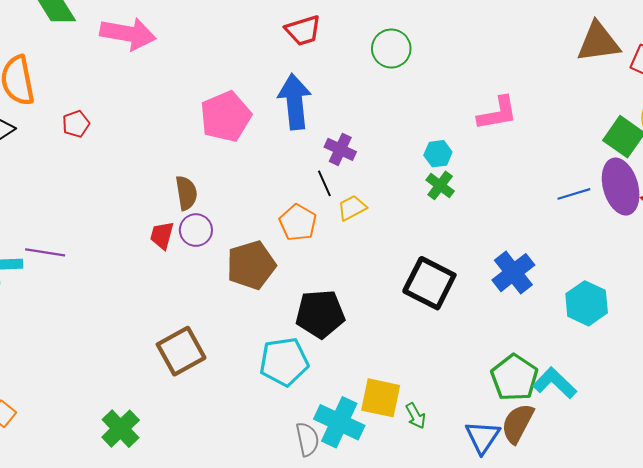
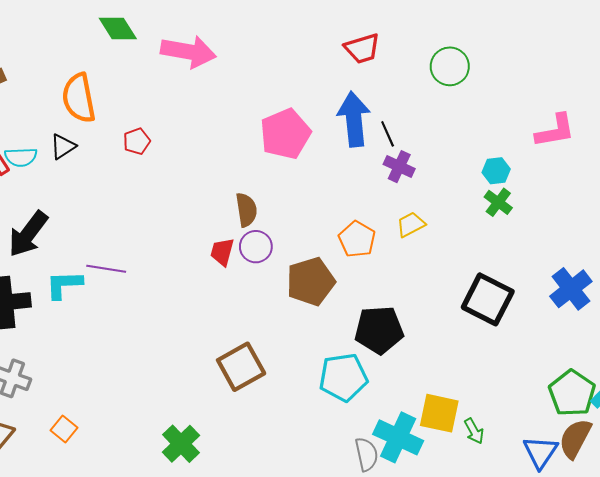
black line: (324, 183) -> (388, 134), moved

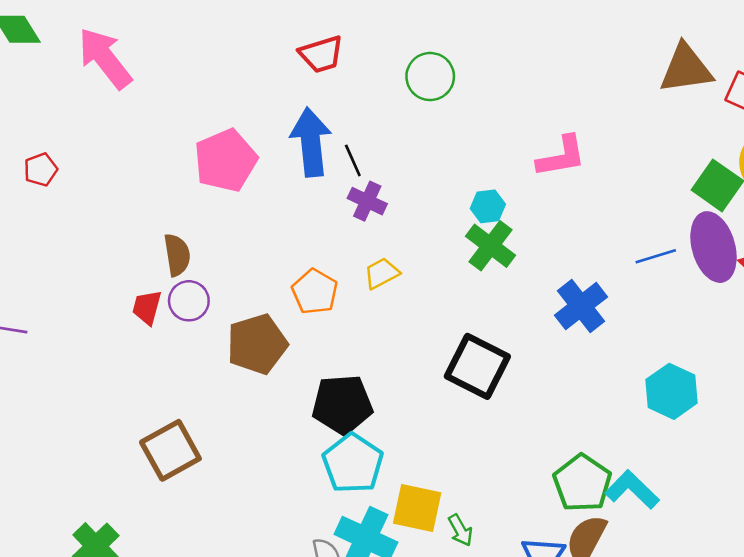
pink arrow: (188, 52) -> (105, 58), turned -138
green cross: (498, 202) -> (491, 246), size x1.4
blue cross: (571, 289) -> (581, 306), moved
cyan pentagon: (343, 377) -> (353, 463), moved, turned -30

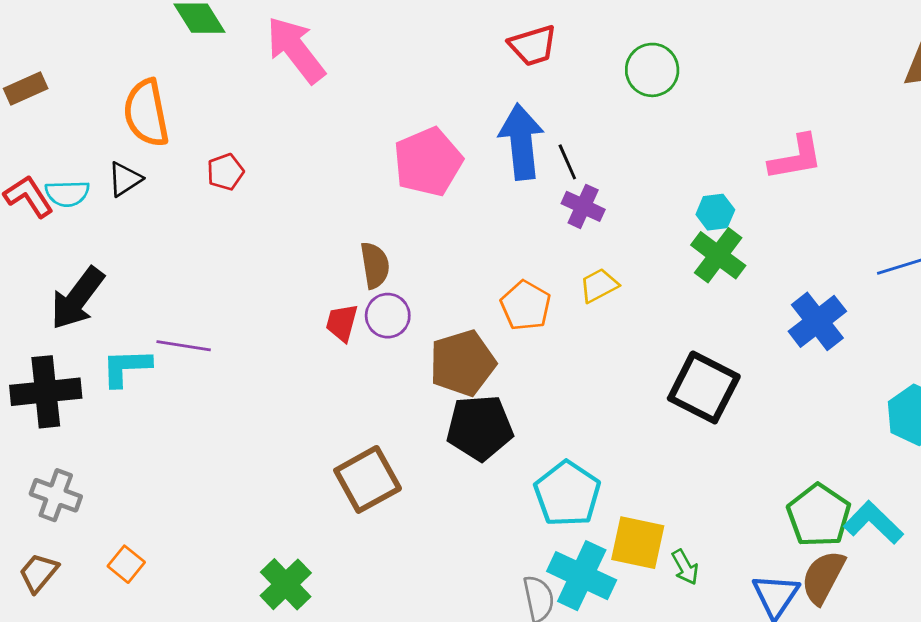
black pentagon: (342, 404) -> (480, 428), moved

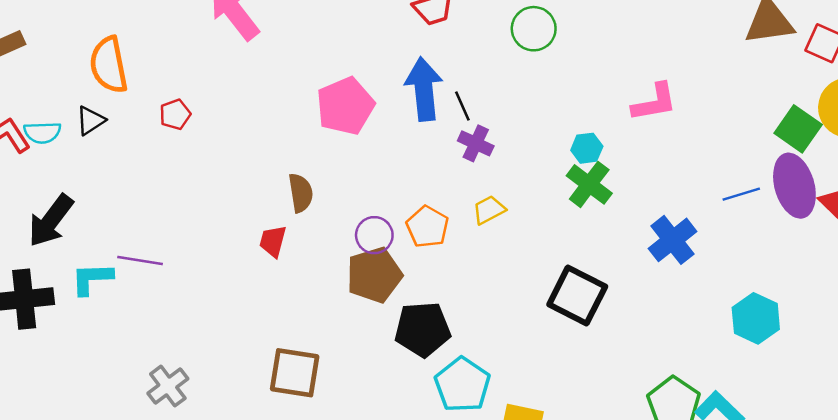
purple circle: (388, 316) -> (374, 235), moved
black pentagon: (480, 428) -> (423, 329), moved
brown square: (368, 479) -> (295, 373), turned 38
gray cross: (56, 495) -> (168, 386), moved, turned 33

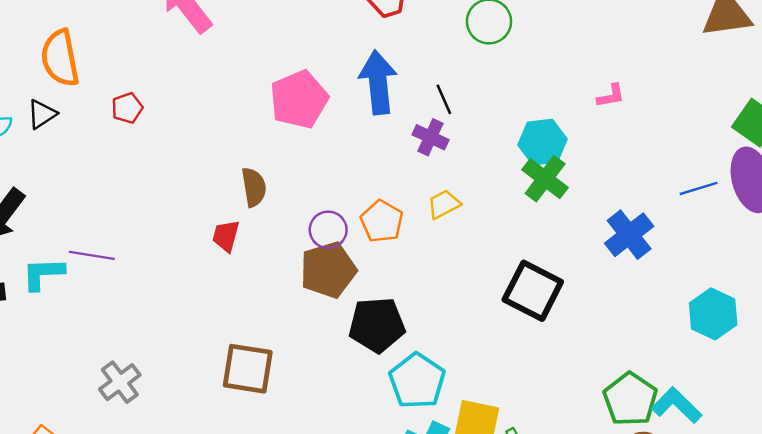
pink L-shape: (654, 102) -> (611, 96), size x0.6
black line: (462, 106) -> (444, 99), moved
cyan hexagon: (587, 148) -> (543, 142), size x1.5

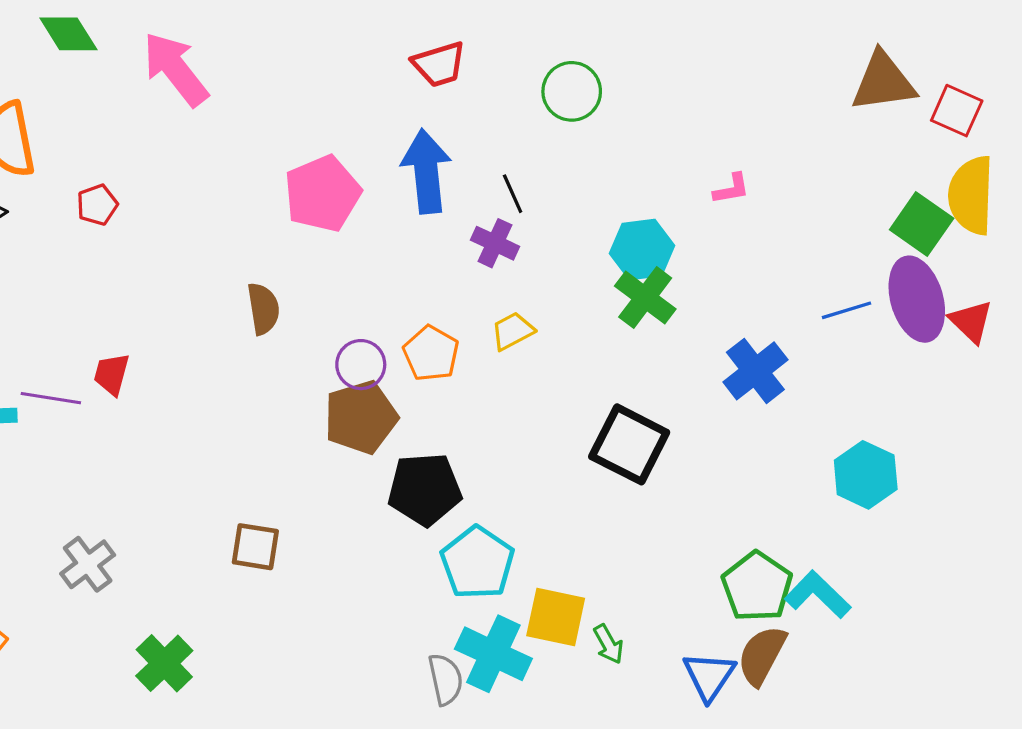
red trapezoid: (226, 236) -> (112, 374), moved
brown square: (248, 369) -> (255, 547), size x0.7

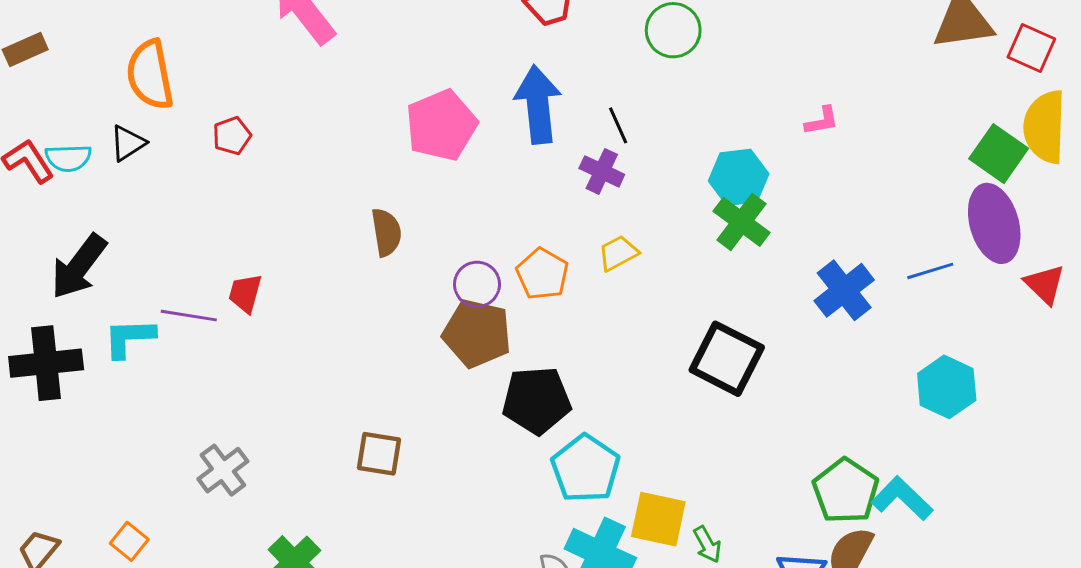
blue line: (846, 310) -> (930, 271), moved
red triangle: (971, 321) -> (1045, 284), moved
brown pentagon: (361, 417) -> (477, 333), turned 30

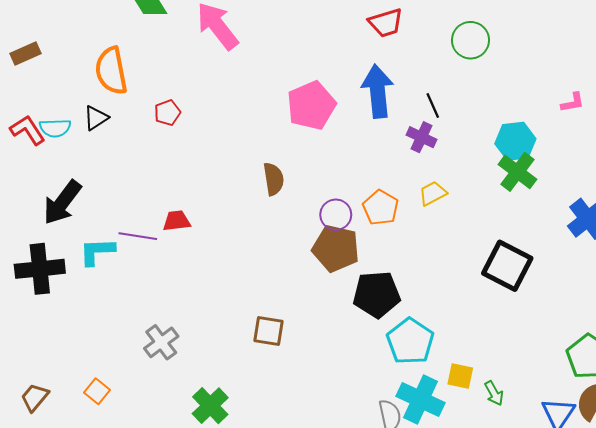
red trapezoid: (245, 293) -> (177, 221), turned 68
yellow square: (658, 519) -> (460, 376), size x0.7

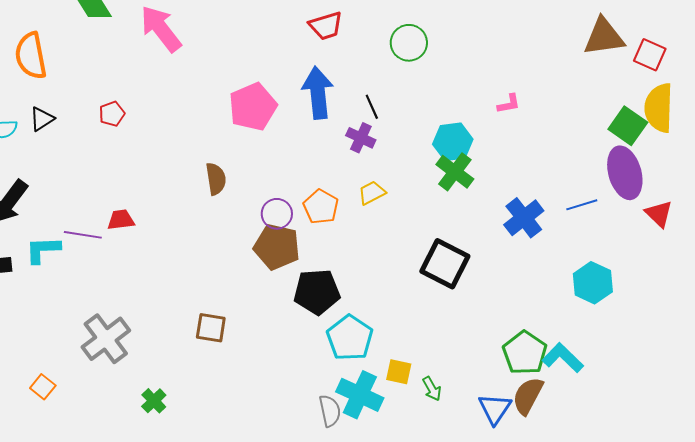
orange semicircle: (111, 71) -> (31, 56), moved
gray cross: (161, 342) -> (106, 339), size x1.4
green cross: (210, 406) -> (154, 401), size x0.7

